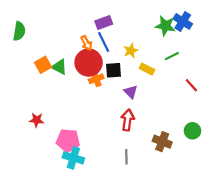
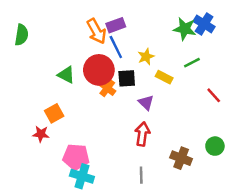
orange arrow: (86, 43) -> (96, 31), moved, size x1.5
orange square: (43, 65) -> (54, 113), moved
orange cross: (96, 79) -> (107, 88), turned -32

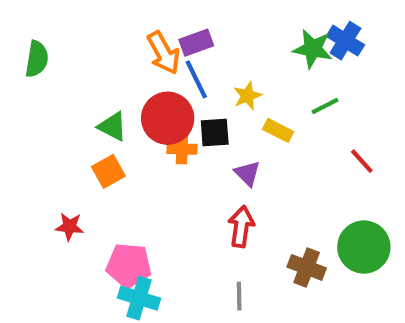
orange cross: (107, 88) -> (182, 149), turned -35
orange square: (54, 113) -> (108, 171), moved
green circle: (215, 146) -> (364, 247), size x1.6

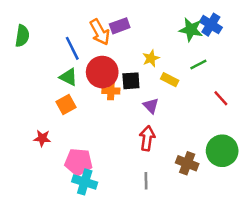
blue line: (196, 79) -> (72, 48), moved

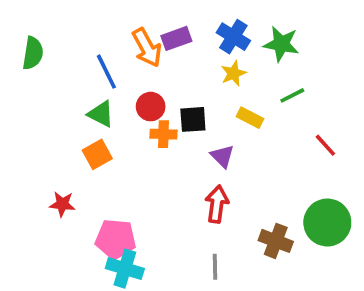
blue cross: (211, 25) -> (233, 37), moved
yellow star: (151, 58) -> (233, 73), moved
red circle: (102, 72) -> (151, 107), size x0.6

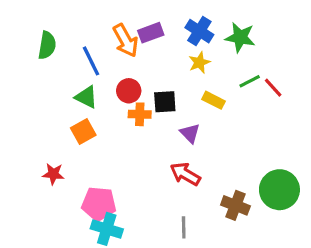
green semicircle: (33, 53) -> (47, 45), moved
red line: (325, 145) -> (273, 88), moved
red arrow: (217, 204) -> (185, 174), turned -68

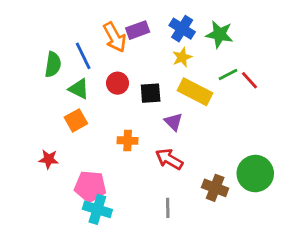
green semicircle: (47, 45) -> (53, 64), moved
yellow rectangle: (214, 100) -> (195, 92), size x1.6
orange cross: (140, 114) -> (128, 141), moved

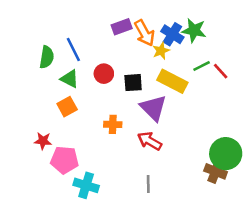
blue cross: (182, 29) -> (172, 34), moved
orange arrow: (115, 37) -> (144, 33), moved
purple triangle: (173, 122) -> (153, 108), size x1.6
pink pentagon: (90, 186) -> (64, 160), moved
brown cross: (215, 188) -> (216, 171), moved

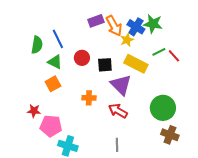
green circle: (226, 154) -> (163, 108), moved

